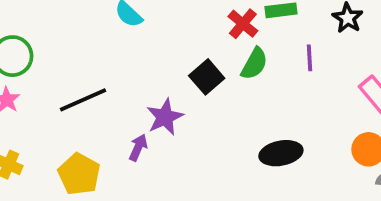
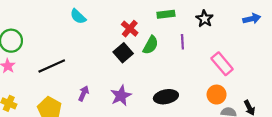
red cross: (243, 24) -> (130, 29), moved
purple star: (165, 117) -> (121, 96), moved

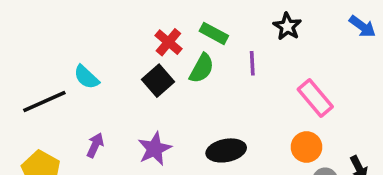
green rectangle: (166, 14) -> (214, 33), moved, turned 35
cyan semicircle: (78, 16) -> (86, 77), moved
blue arrow: (252, 19) -> (362, 26), turned 49

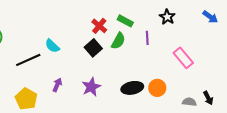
orange circle: (306, 147) -> (157, 88), moved

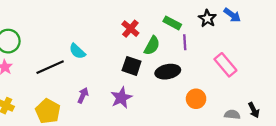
blue arrow: (210, 17) -> (232, 15), moved
green rectangle: (125, 21) -> (172, 23), moved
black square: (93, 48) -> (132, 66), moved, turned -30
black ellipse: (132, 88) -> (168, 72), moved

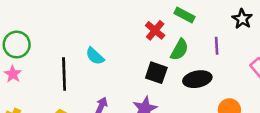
green rectangle: (172, 23) -> (185, 15), moved
black line: (50, 67) -> (64, 74), turned -68

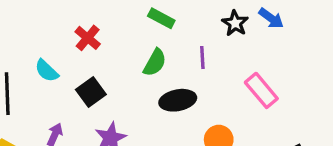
red cross: (155, 30) -> (88, 38), moved
black square: (156, 73) -> (91, 92), moved, turned 35

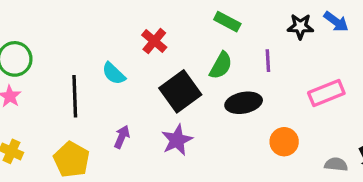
black star: (235, 23) -> (300, 26), turned -30
pink rectangle: (261, 90) -> (326, 93), turned -72
black square: (91, 92) -> (180, 91), moved, size x1.4

